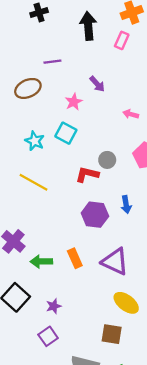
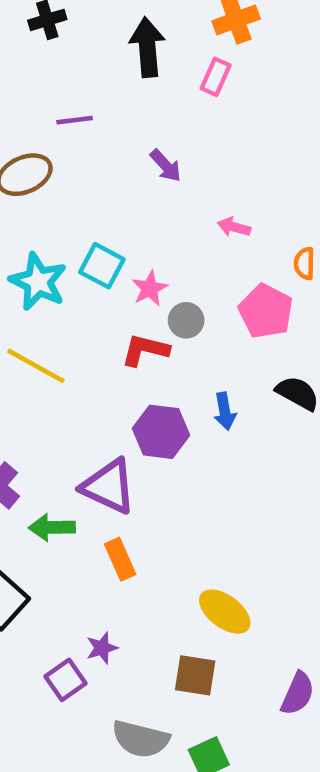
pink star: (74, 102) -> (150, 288), moved
cyan star: (35, 141) -> (38, 282), size x1.4
orange rectangle: (75, 258) -> (120, 559), moved
purple triangle: (115, 262) -> (109, 486), moved
purple star: (54, 306) -> (102, 648), moved

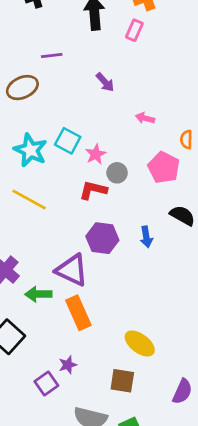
blue arrow: (225, 411) -> (146, 237), moved
orange rectangle: (120, 559) -> (78, 313), size x1.4

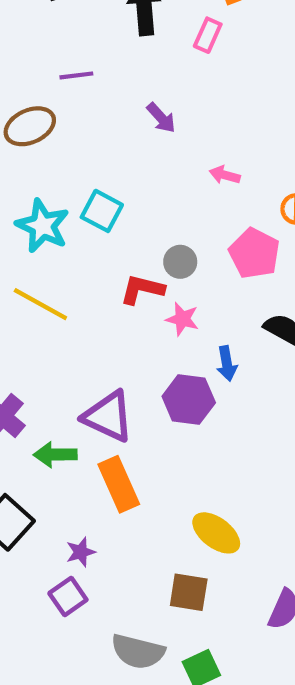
pink star: (96, 154) -> (182, 319), moved, turned -30
purple hexagon: (102, 238) -> (189, 399), moved
purple star: (68, 365) -> (81, 552), moved

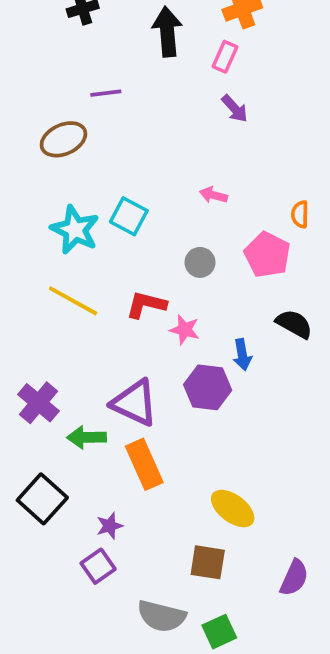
purple arrow: (161, 118) -> (235, 109), moved
pink arrow: (225, 175) -> (213, 195), moved
red L-shape: (142, 289) -> (146, 305), moved
pink star: (182, 319) -> (185, 330), moved

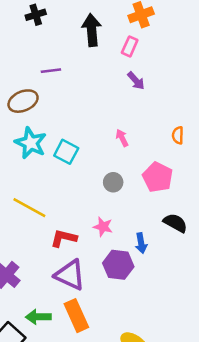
pink arrow: (213, 195) -> (122, 138), turned 48
orange semicircle: (300, 214) -> (178, 135), moved
cyan star: (75, 230) -> (31, 143), moved
red L-shape: (146, 305) -> (64, 238), moved
green arrow: (87, 437) -> (38, 317), moved

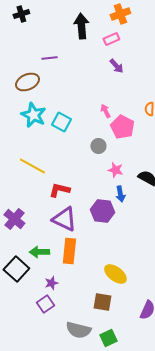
black cross: (36, 15) -> (21, 14), moved
pink rectangle: (130, 46) -> (111, 39), turned 42
pink pentagon: (158, 177) -> (122, 127), moved
pink star: (103, 227) -> (115, 170), moved
orange rectangle: (76, 316) -> (69, 251), turned 30

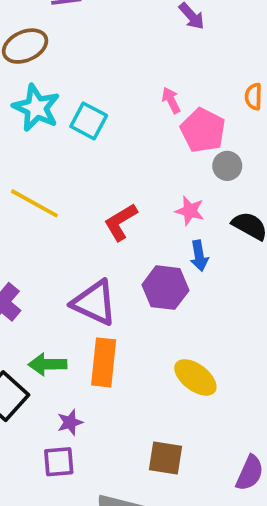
gray circle: (98, 146) -> (227, 166), moved
red L-shape: (59, 190) -> (121, 222), moved, turned -45
yellow ellipse: (115, 274) -> (195, 377), moved
purple square: (45, 304) -> (59, 462), turned 30

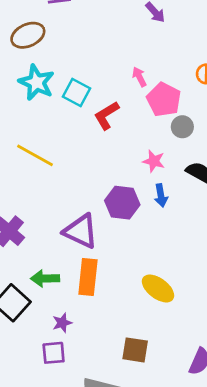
red L-shape: (121, 222) -> (107, 115), moved
purple hexagon: (165, 288) -> (122, 203), moved

